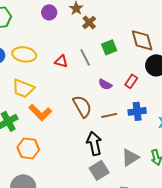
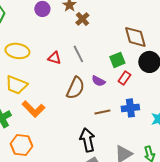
green square: (109, 47) -> (117, 60), moved
brown semicircle: (82, 106) -> (75, 88), moved, turned 55

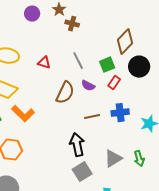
brown cross: (82, 19) -> (72, 24), turned -32
brown diamond: (135, 37) -> (125, 42), turned 60
gray line: (78, 54) -> (78, 61), moved

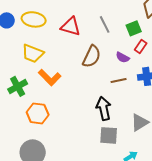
red triangle: (44, 63) -> (71, 26), size x1.5
purple semicircle: (88, 86) -> (123, 57), moved
gray square: (82, 172) -> (109, 135), turned 36

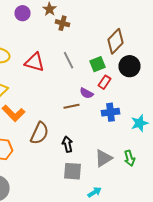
brown semicircle: (92, 56) -> (40, 133), moved
brown line: (119, 80) -> (72, 106), moved
black arrow: (104, 108) -> (68, 144), size x0.7

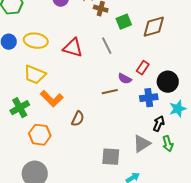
brown diamond: (116, 41) -> (154, 27), turned 30
green square: (98, 64) -> (124, 22), moved
black circle: (130, 66) -> (168, 82), moved
brown semicircle: (40, 133) -> (78, 119), size x0.7
black arrow: (68, 144) -> (159, 124), moved, turned 35

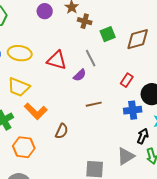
purple semicircle: (125, 79) -> (80, 75), moved, turned -72

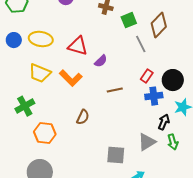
brown diamond: (138, 39) -> (159, 25), turned -30
gray line: (91, 58) -> (141, 44), moved
red rectangle: (127, 80) -> (147, 76), moved
orange L-shape: (36, 111) -> (71, 78), moved

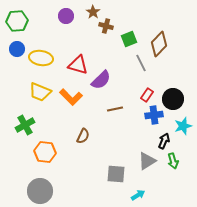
blue circle: (14, 40) -> (17, 49), moved
purple semicircle: (101, 61) -> (101, 80), size x1.5

